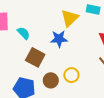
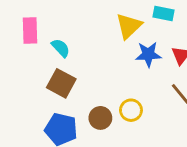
blue star: (59, 39) -> (148, 54), moved
brown square: (35, 57) -> (61, 83), moved

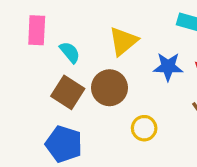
yellow triangle: (129, 26) -> (123, 41), moved
brown circle: (100, 118) -> (110, 88), moved, size x1.4

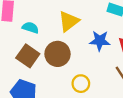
cyan semicircle: (70, 52) -> (30, 28), turned -35

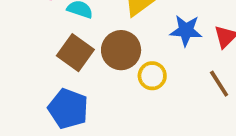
yellow circle: (81, 84) -> (152, 76), moved

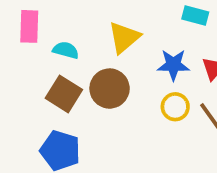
yellow circle: (152, 76) -> (175, 107), moved

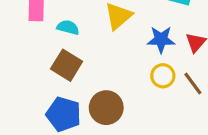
brown circle: (110, 89) -> (106, 108), moved

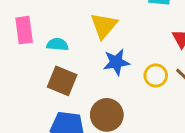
blue star: (161, 40) -> (116, 62), moved

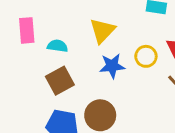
yellow circle: (156, 75) -> (146, 56), moved
brown square: (62, 81) -> (60, 81), turned 36

